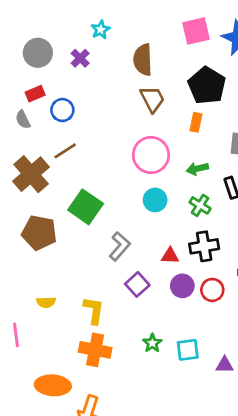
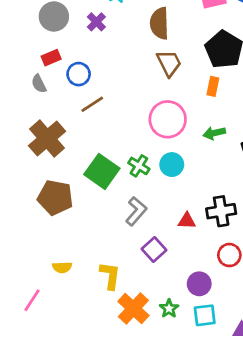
brown line: (65, 151) -> (92, 104), moved
green cross: (200, 205) -> (139, 166), moved
purple circle: (182, 286) -> (199, 284), moved
pink line: (16, 335) -> (32, 300), turned 40
orange cross: (95, 350) -> (133, 308), moved, turned 32

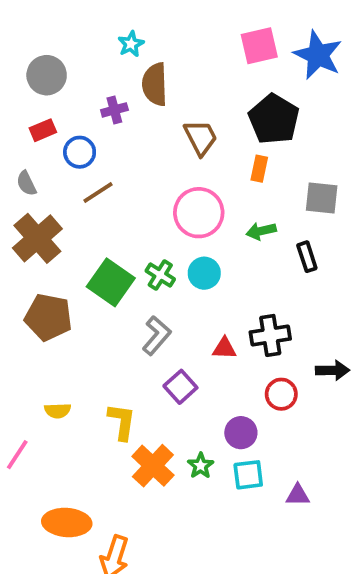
purple cross: (96, 22) -> (114, 110), moved, turned 30
brown semicircle: (159, 23) -> (155, 84), moved
gray semicircle: (39, 84) -> (26, 183), moved

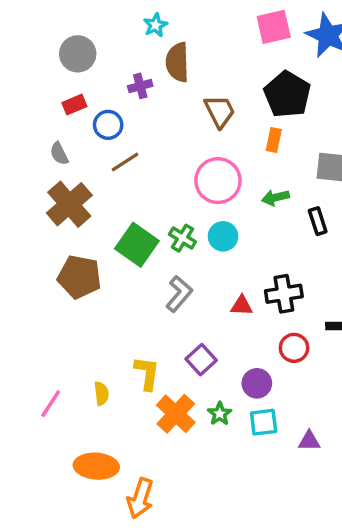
purple square: (180, 387) -> (201, 360), moved
yellow semicircle: (58, 411) -> (101, 393), moved, turned -95

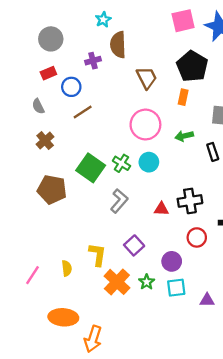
brown cross: (69, 204) -> (45, 140), size x0.6

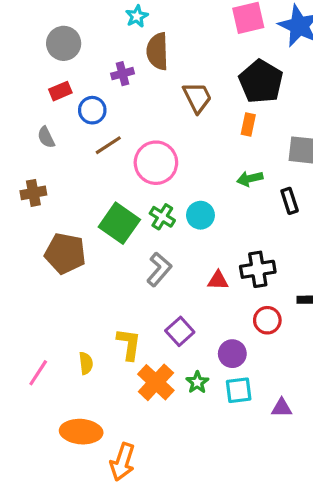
pink circle: (145, 125) -> (156, 163), moved
brown cross: (45, 140) -> (33, 193), moved, turned 30

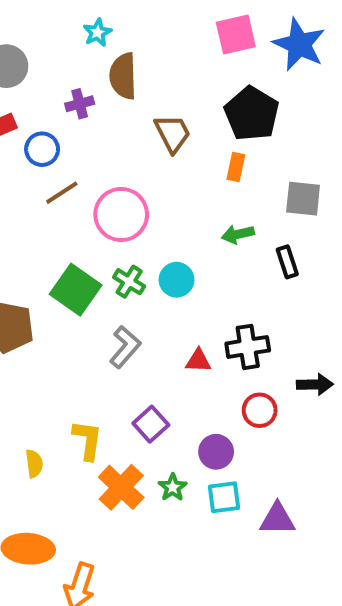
purple triangle: (282, 408) -> (277, 519), size x1.4

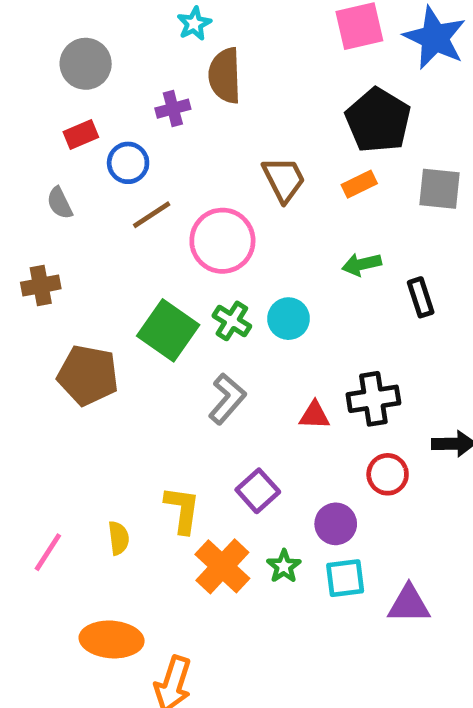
brown trapezoid: (173, 133) -> (284, 179), moved
orange rectangle: (236, 167) -> (359, 184), turned 52
gray square: (303, 199) -> (440, 189), moved

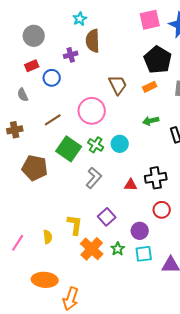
brown line: (152, 215) -> (53, 120), moved

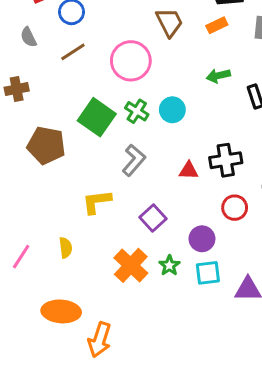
brown line: (53, 120) -> (73, 52), moved
yellow L-shape: (75, 225) -> (97, 202), moved, turned -105

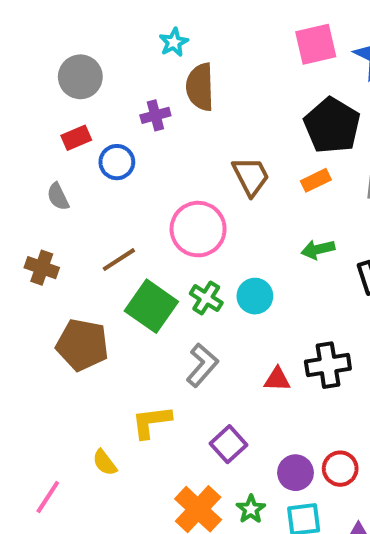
brown line: (73, 52) -> (119, 260), moved
brown cross: (17, 89) -> (42, 268), turned 30
red circle: (235, 208) -> (340, 469), moved
yellow semicircle: (66, 248) -> (105, 463), moved, turned 150

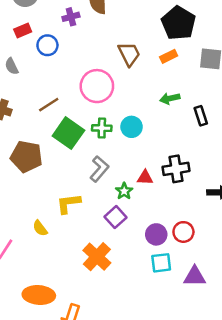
green cross: (206, 298) -> (102, 128), turned -30
green star: (251, 509) -> (124, 191), moved

